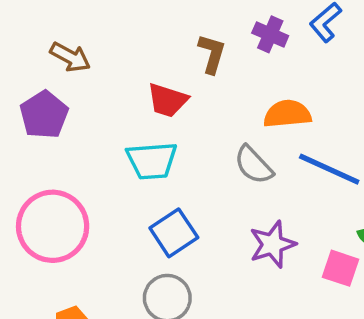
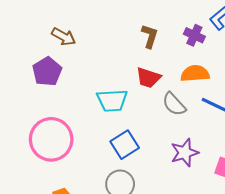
purple cross: (270, 34) -> (194, 35), moved
red trapezoid: (167, 100) -> (148, 78), moved

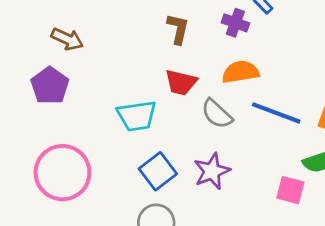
purple star: (185, 153) -> (212, 171), moved

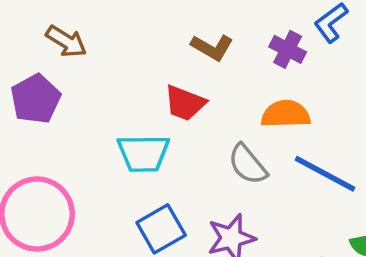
brown L-shape: (178, 29) -> (212, 47), turned 100
red trapezoid: (181, 82) -> (185, 103), moved

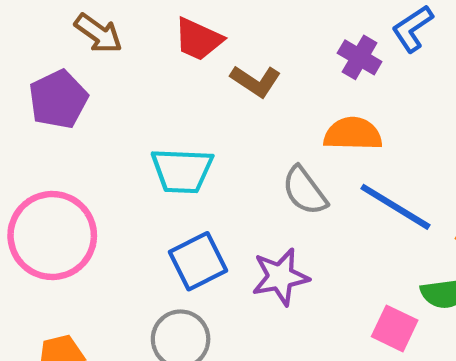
brown L-shape: (212, 47) -> (256, 81), moved
red trapezoid: (185, 103) -> (198, 39), moved

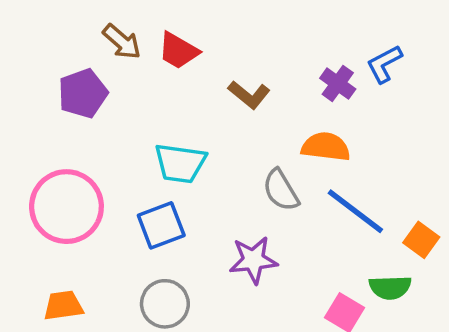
red trapezoid: (198, 39) -> (178, 51), moved
blue square: (198, 261) -> (161, 225), moved

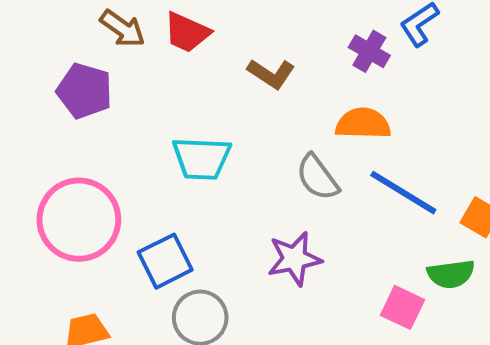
purple pentagon: (83, 93) -> (85, 91), turned -30
blue square: (161, 225) -> (165, 261), moved

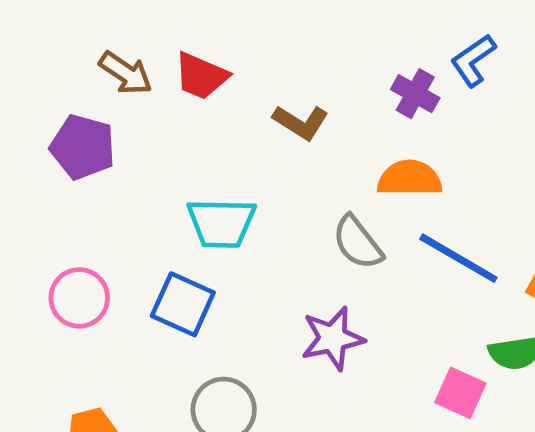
pink circle: (79, 220) -> (79, 298), size x0.6
blue square: (165, 261) -> (183, 304), moved, turned -38

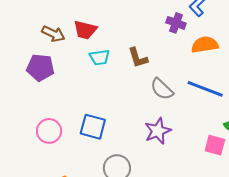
brown L-shape: (301, 122) -> (138, 58), moved, turned 50
orange semicircle: (410, 178) -> (205, 45), moved
cyan trapezoid: (221, 223) -> (100, 57), moved, size x0.7

